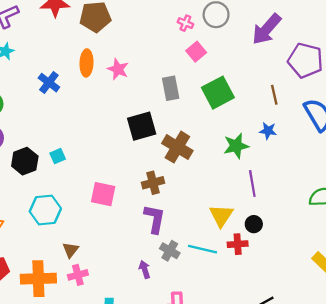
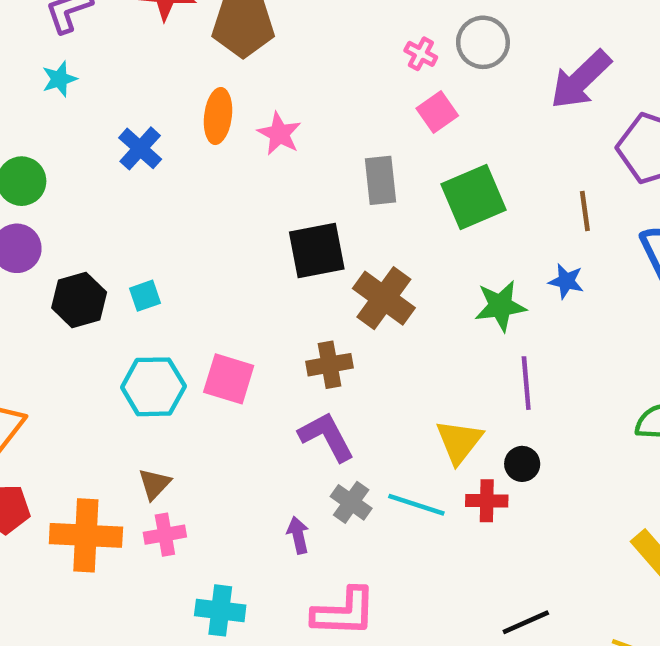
cyan hexagon: (45, 210) -> (153, 387), moved
purple L-shape: (155, 219) -> (326, 437), turned -44

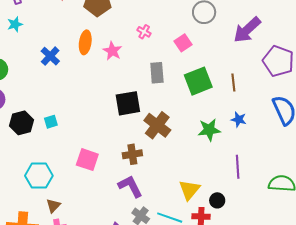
pink cross: (421, 54) -> (144, 32), moved
brown line: (585, 211) -> (233, 83), moved
purple line: (526, 383) -> (238, 167), moved
cyan hexagon: (153, 387) -> (39, 176), moved

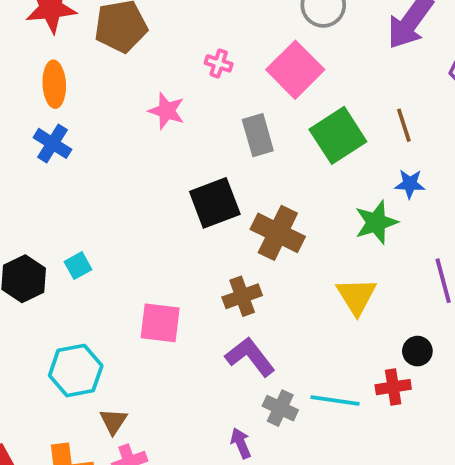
orange ellipse: (85, 42) -> (54, 84), moved
pink square: (183, 43) -> (295, 70), size x1.6
blue star: (239, 120) -> (410, 184), moved
yellow triangle: (189, 190) -> (356, 296), moved

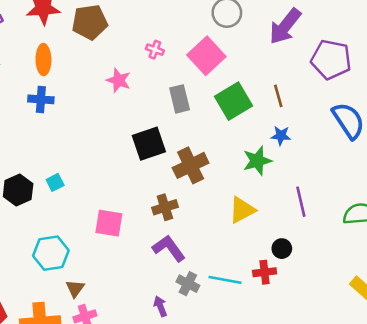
blue cross: (53, 143) -> (41, 99), turned -30
brown cross: (278, 233) -> (191, 165), turned 36
yellow triangle: (356, 296) -> (242, 210), turned 32

